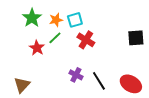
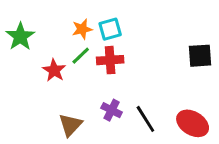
green star: (32, 18) -> (20, 36), moved
red cross: (86, 40) -> (110, 60), moved, turned -36
brown triangle: (22, 85) -> (70, 125), moved

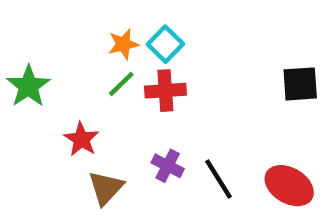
cyan square: (110, 29) -> (165, 44), turned -30
green star: (20, 36) -> (28, 86), moved
red star: (54, 70) -> (81, 139), moved

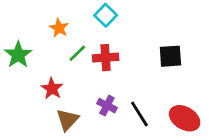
orange star: (123, 44) -> (59, 28), moved, turned -30
cyan square: (165, 44) -> (106, 15), moved
black square: (300, 84) -> (170, 56), moved

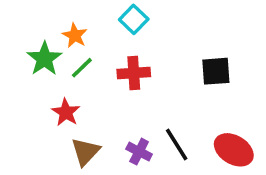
green line: (77, 53) -> (82, 68), moved
green star: (18, 55) -> (44, 59), moved
purple cross: (107, 106) -> (139, 152), moved

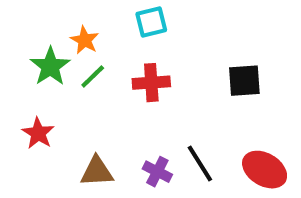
cyan square: (134, 19) -> (151, 22), turned 32
red star: (66, 112) -> (38, 133), moved
brown triangle: (86, 152) -> (97, 172), turned 44

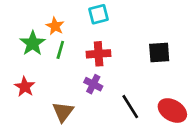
green line: (93, 77) -> (60, 50), turned -30
brown triangle: (97, 172) -> (63, 112), turned -50
purple cross: (157, 172) -> (93, 84), moved

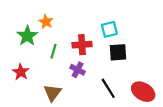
cyan square: (99, 14) -> (109, 29), moved
green line: (60, 50) -> (54, 51), moved
black square: (159, 52) -> (118, 52), moved

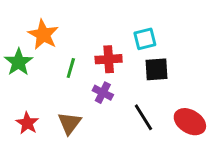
orange star: (46, 22) -> (43, 35), moved, size x1.5
green star: (27, 36) -> (19, 62), moved
red star: (21, 72) -> (27, 123), moved

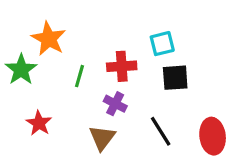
red ellipse: (190, 122) -> (213, 136), turned 52
red star: (27, 123) -> (39, 123), moved
brown triangle: (69, 123) -> (102, 138), moved

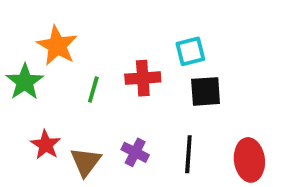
purple cross: (115, 104) -> (135, 152), moved
black line: (161, 131) -> (188, 154), turned 36
brown triangle: (102, 138) -> (86, 162), moved

